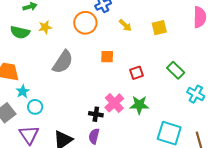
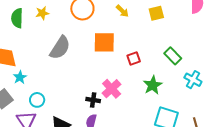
green semicircle: (20, 32) -> (17, 18), turned 78
orange square: (107, 57) -> (104, 42), size x1.6
green star: (139, 105) -> (153, 85), moved, turned -30
cyan circle: (35, 107) -> (37, 100), moved

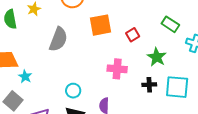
pink cross: (112, 89) -> (117, 69), turned -30
cyan circle: (37, 100) -> (73, 91), moved
black cross: (93, 100) -> (149, 85), moved

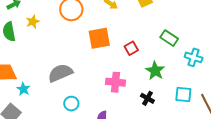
gray semicircle: (58, 39) -> (60, 73), moved, turned -135
black cross: (149, 85) -> (147, 98), turned 32
cyan square: (177, 87) -> (183, 95), moved, size x0.7

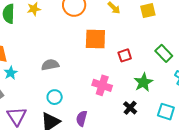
gray semicircle: (60, 73) -> (50, 65), size x0.7

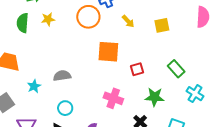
cyan star: (11, 73) -> (34, 86), moved
green star: (143, 82) -> (155, 97), turned 30

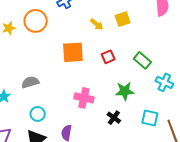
orange circle: (88, 17) -> (36, 21), moved
yellow arrow: (128, 21) -> (97, 24), moved
red square: (137, 69) -> (108, 57), moved

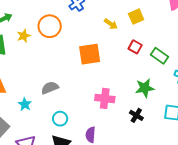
red square: (108, 57) -> (135, 47), moved, turned -32

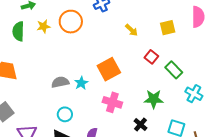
yellow square: (136, 17) -> (168, 28), moved
orange square: (90, 54) -> (109, 69), moved, turned -30
cyan star: (25, 104) -> (81, 83), moved

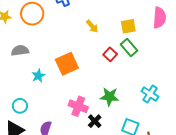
green rectangle: (174, 70) -> (129, 47), moved
gray semicircle: (60, 82) -> (20, 51), moved
pink cross: (112, 102) -> (78, 106), moved

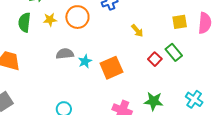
yellow square: (128, 26) -> (180, 22), moved
cyan star: (38, 76) -> (85, 61), moved

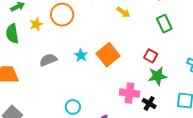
green rectangle: (174, 52) -> (164, 24), turned 30
gray semicircle: (65, 54) -> (48, 60), moved
red square: (155, 59) -> (151, 56), moved

